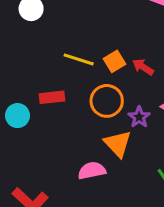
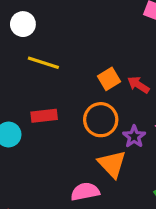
yellow line: (79, 59) -> (43, 63), moved

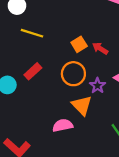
red rectangle: (44, 116) -> (33, 71), turned -36

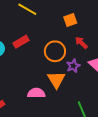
orange square: (79, 44) -> (70, 20), moved
red arrow: (100, 48) -> (81, 43), moved

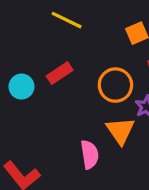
pink semicircle: (36, 93) -> (90, 154), turned 84

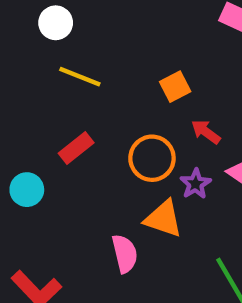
cyan circle: (21, 87) -> (27, 190), moved
orange triangle: (120, 131) -> (163, 219), turned -32

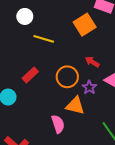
white circle: (56, 23) -> (25, 16), moved
yellow line: (80, 77) -> (44, 39), moved
orange square: (175, 87) -> (85, 25), moved, size x1.5

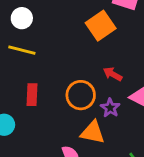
yellow line: (44, 39) -> (22, 50), moved
red rectangle: (30, 75) -> (32, 95), turned -42

